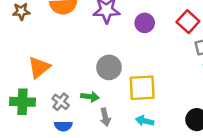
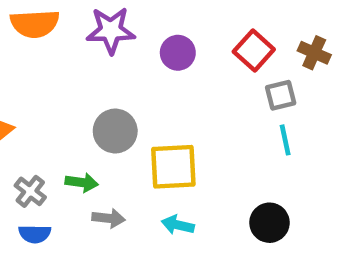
gray arrow: (105, 117) -> (108, 218), turned -72

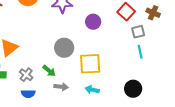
purple circle: (178, 53) -> (93, 22), moved
green arrow: (82, 182) -> (49, 71), turned 32

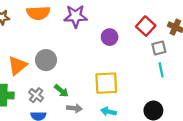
gray circle: (64, 48) -> (46, 60), moved

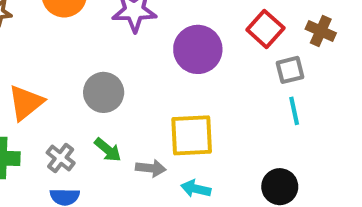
purple circle: (110, 37) -> (198, 49), size x1.5
gray circle: (46, 60) -> (104, 92), moved
gray arrow: (74, 108) -> (151, 168), moved

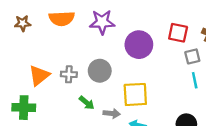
red square: (265, 29) -> (178, 33), turned -30
gray circle: (104, 92) -> (100, 71), moved
gray cross: (61, 158) -> (69, 74), moved, turned -35

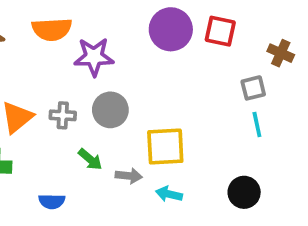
purple star: (102, 22) -> (94, 57), moved
red square: (178, 33) -> (220, 31), moved
purple circle: (139, 45) -> (171, 29), moved

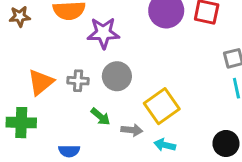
yellow square: (165, 147) -> (162, 106), turned -32

